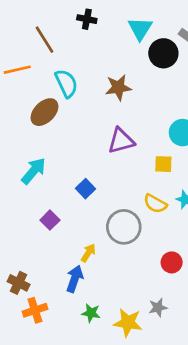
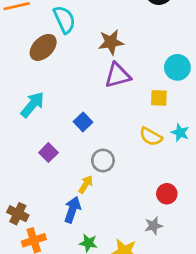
brown star: (118, 87) -> (111, 42), moved
gray circle: (124, 227) -> (103, 160), moved, size x0.7
gray star: (158, 308) -> (154, 226), moved

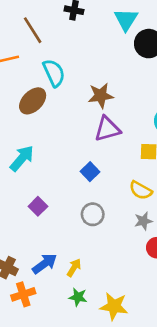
blue square: (83, 122) -> (90, 172), moved
yellow arrow: (86, 184) -> (74, 268), moved
blue arrow: (72, 210) -> (45, 264), moved, turned 35
gray star: (154, 226) -> (143, 221), moved

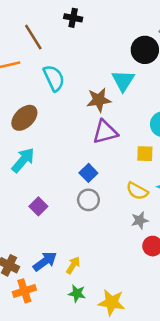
cyan triangle: (126, 20) -> (123, 81), moved
brown ellipse: (33, 101) -> (24, 118), moved
gray circle: (93, 214) -> (88, 200), moved

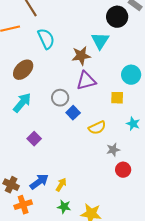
yellow semicircle: (137, 191) -> (97, 128), moved, turned -54
gray circle: (88, 200) -> (60, 98), moved

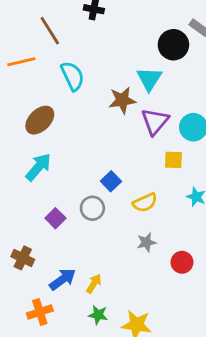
purple triangle: (86, 81) -> (155, 122), moved, turned -35
gray circle: (60, 98) -> (92, 208), moved
gray star: (113, 150) -> (146, 242), moved
brown cross: (11, 185) -> (23, 258), moved

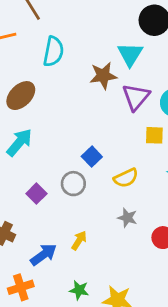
cyan semicircle: (73, 76) -> (53, 51), turned 36
gray star: (146, 242) -> (127, 218), turned 30
yellow arrow: (94, 284) -> (79, 240), moved

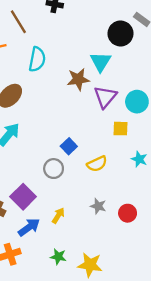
purple square: (36, 194) -> (23, 197), moved, size x1.5
gray star: (127, 218) -> (98, 206), moved

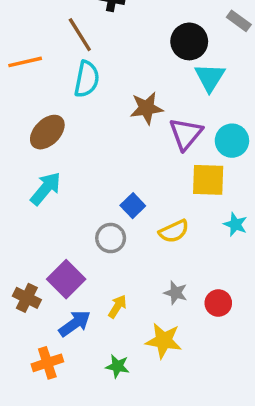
brown line: (18, 22) -> (80, 35), moved
black circle: (121, 34) -> (189, 41), moved
cyan triangle: (101, 62) -> (210, 77), moved
yellow square: (121, 129) -> (208, 180), size x1.5
yellow star: (90, 265) -> (164, 341), moved

